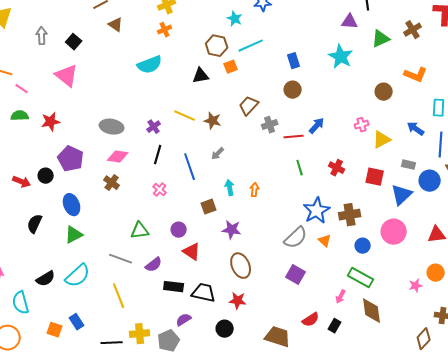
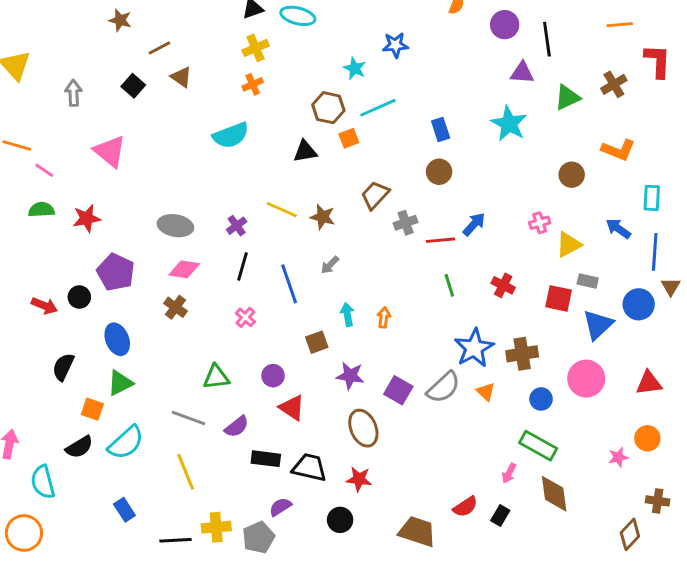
black square: (74, 42) -> (133, 86), moved
gray rectangle: (409, 165) -> (588, 281), moved
purple square: (296, 275) -> (398, 390), moved
orange square: (55, 330) -> (92, 409), moved

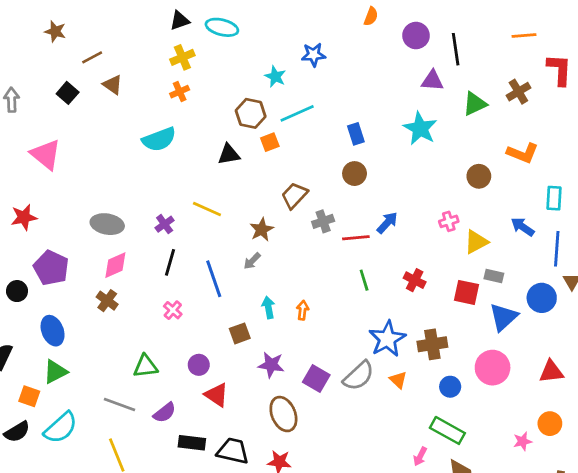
brown star: (323, 217) -> (262, 230), moved, turned 30
pink diamond: (184, 269) -> (115, 265), turned -32

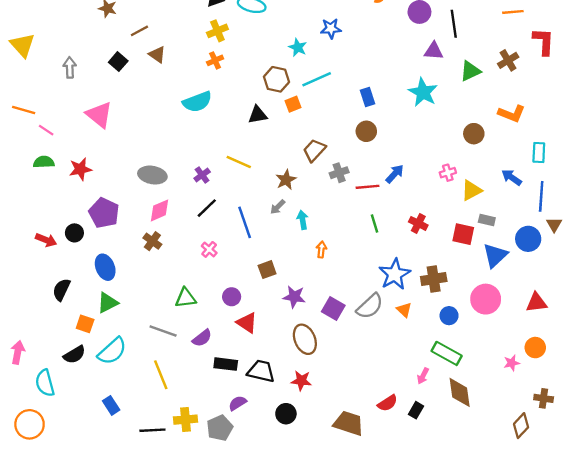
black line: (170, 262) -> (207, 208), turned 30
cyan arrow: (268, 307) -> (302, 220), moved

